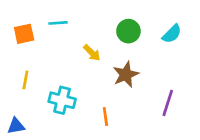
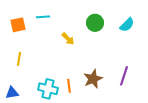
brown star: (126, 74) -> (93, 79), moved
cyan cross: (62, 100) -> (48, 89), moved
orange line: (105, 117) -> (69, 86), moved

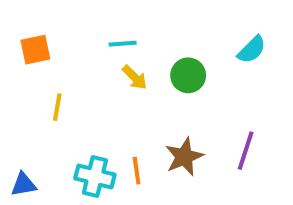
cyan line: (43, 17) -> (123, 44), moved
green circle: (95, 23) -> (188, 75), moved
yellow line: (19, 59) -> (57, 107), moved

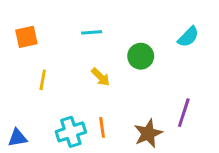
yellow arrow: (135, 77) -> (101, 77), moved
brown star: (184, 157) -> (148, 133), moved
cyan cross: (95, 176) -> (71, 132), turned -32

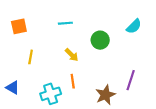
orange line: (102, 127) -> (73, 81), moved
blue triangle: (17, 138) -> (13, 88), moved, turned 40

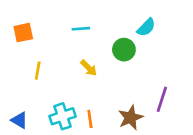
cyan semicircle: (134, 26) -> (146, 27), moved
orange line: (73, 81) -> (90, 119), moved
blue triangle: (13, 88) -> (19, 120), moved

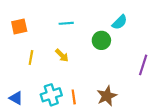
yellow arrow: (89, 68) -> (62, 55), moved
purple line: (162, 99) -> (143, 65), moved

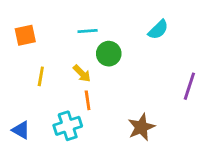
green circle: (101, 40) -> (109, 54), moved
orange line: (74, 97) -> (88, 100), moved

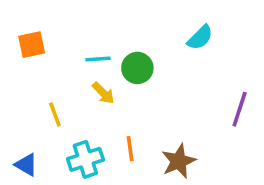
cyan line: (88, 31) -> (98, 59), moved
yellow line: (41, 76) -> (55, 115), moved, turned -30
orange line: (88, 100) -> (130, 149), moved

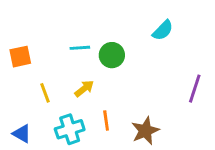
orange square: (32, 45) -> (20, 57), moved
yellow arrow: (103, 93) -> (84, 89), moved, turned -84

